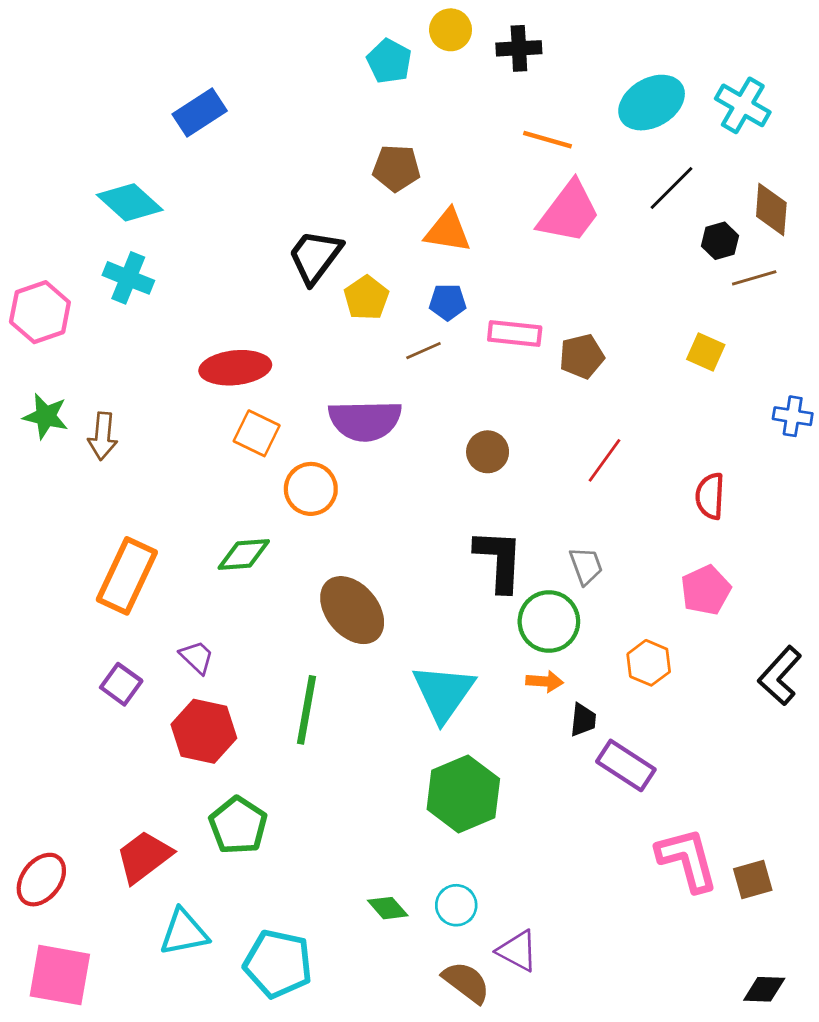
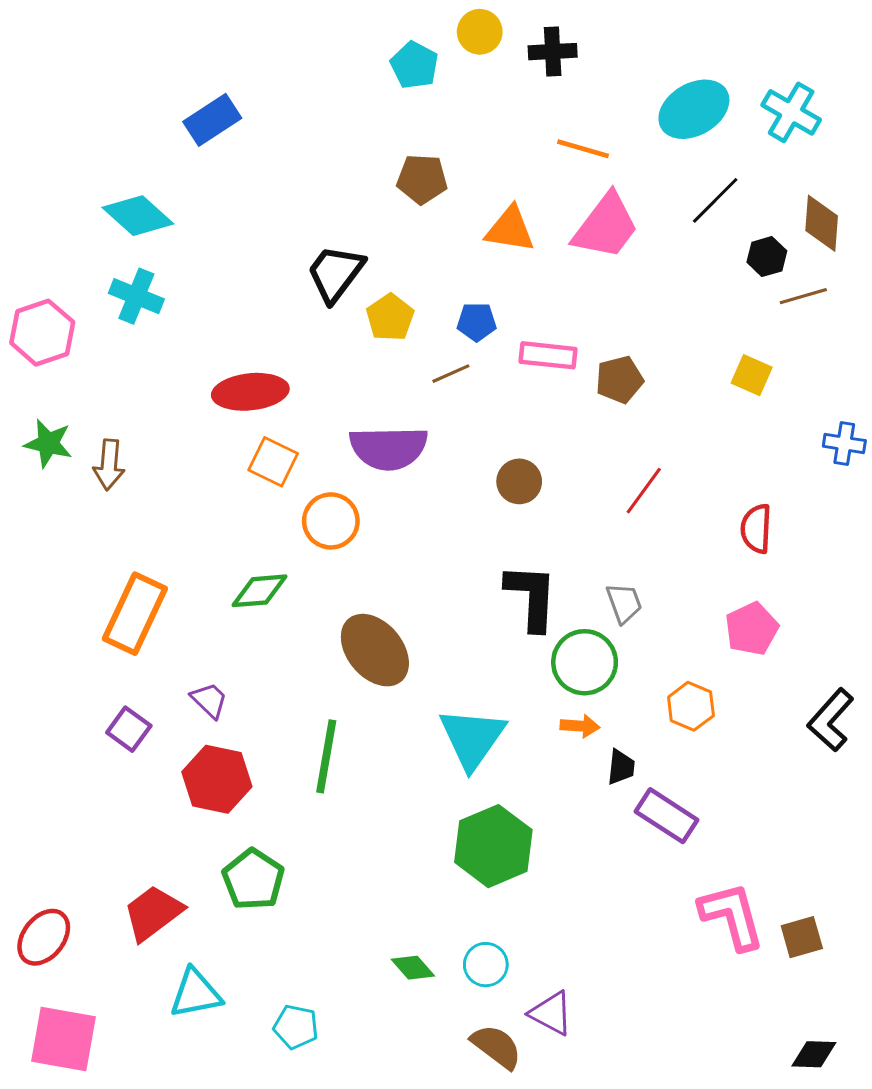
orange triangle: (448, 231) -> (510, 229), moved
cyan pentagon: (278, 964) -> (296, 1027), size x0.6

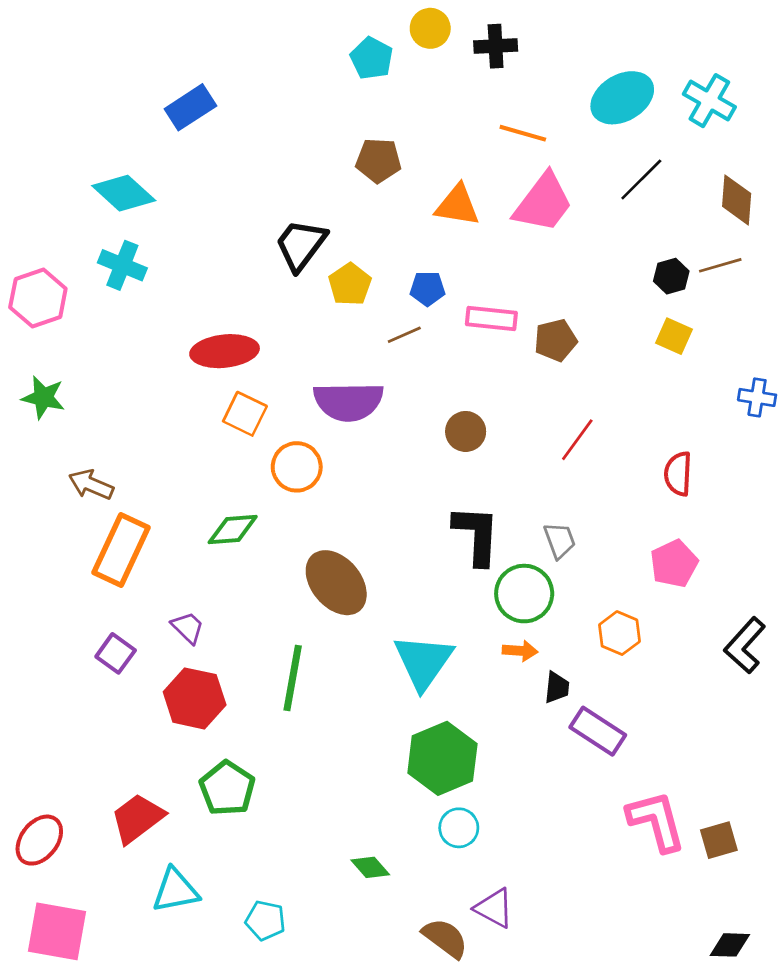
black hexagon: (767, 257) -> (671, 276), moved
brown arrow: (109, 465) -> (91, 485), moved, turned 108
cyan circle: (486, 965) -> (459, 828), moved

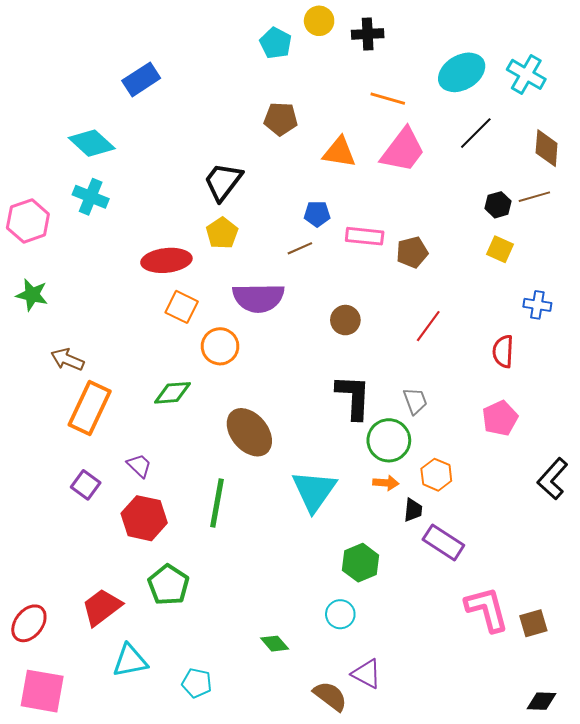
yellow pentagon: (350, 284) -> (222, 233), moved
blue cross: (757, 397) -> (537, 305), moved
orange hexagon: (620, 633) -> (436, 475), moved
green hexagon: (442, 758) -> (361, 563), moved, size x0.7

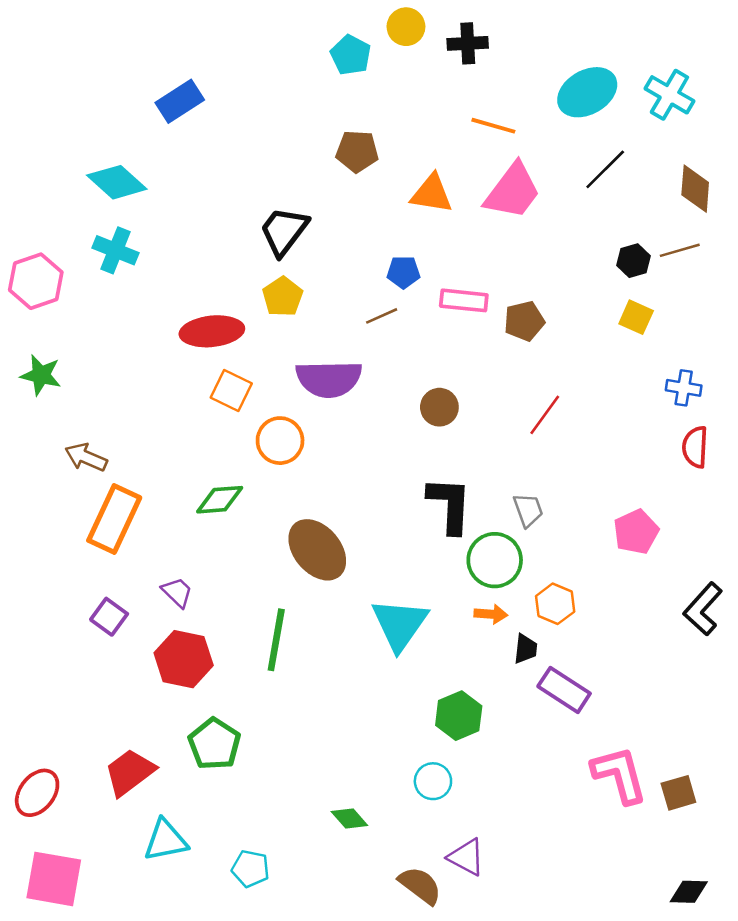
red semicircle: (503, 351) -> (695, 447), moved

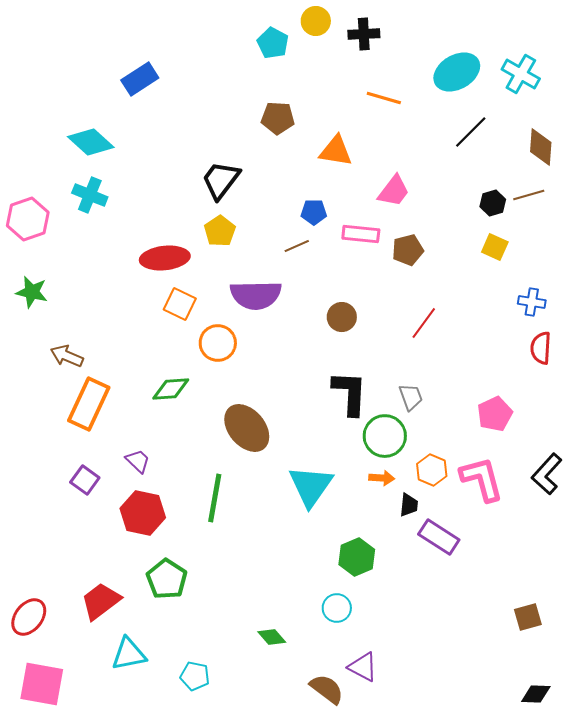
pink trapezoid: (513, 191) -> (394, 191), moved, size x0.7
pink L-shape: (619, 775) -> (482, 479), moved

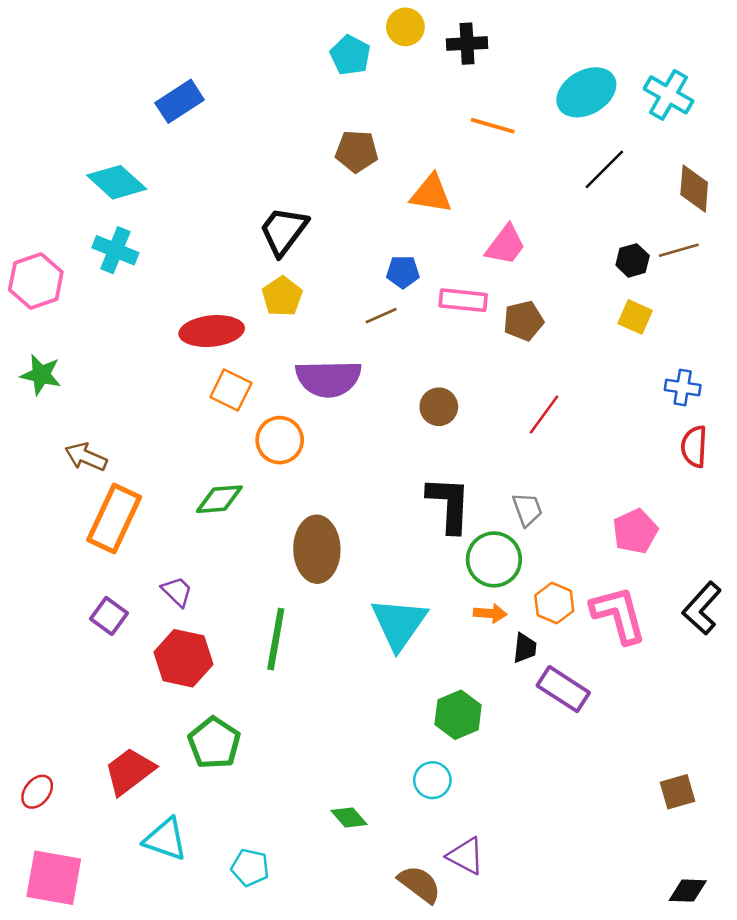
brown ellipse: (247, 428) -> (317, 549), turned 39
red ellipse: (29, 617) -> (37, 792), size x0.7
cyan triangle: (129, 654) -> (165, 839), turned 30

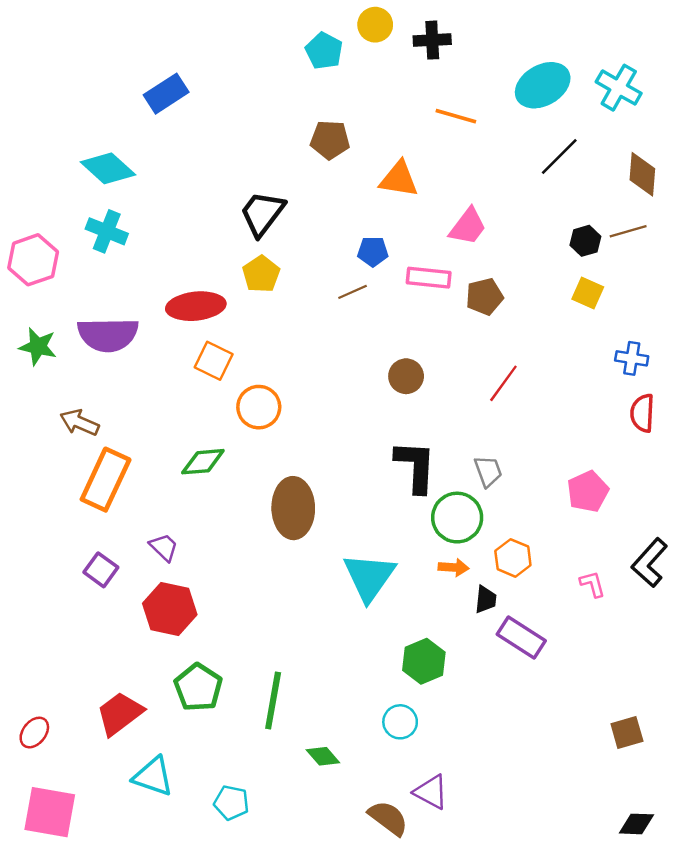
purple semicircle: (328, 379) -> (108, 335), moved
pink L-shape: (618, 615) -> (593, 584), moved, size x0.5
green line: (276, 639) -> (273, 700), moved

